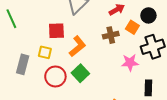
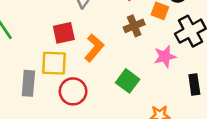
yellow square: (45, 52) -> (54, 63), size x1.5
green square: (80, 73) -> (128, 81), moved

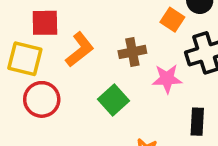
brown cross: (134, 26) -> (132, 52), moved

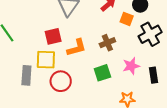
orange L-shape: (80, 50) -> (77, 48), turned 35
pink star: (167, 79) -> (131, 66), moved
green square: (114, 100) -> (102, 73), turned 36

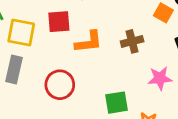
yellow square: (46, 60) -> (21, 33), moved
green square: (102, 73) -> (116, 103), moved

